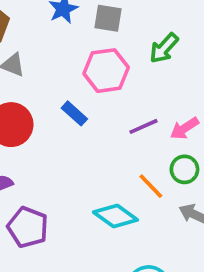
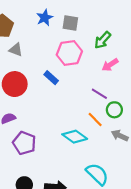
purple line: (143, 126) -> (99, 94), moved, turned 56
pink arrow: (184, 128) -> (110, 65), moved

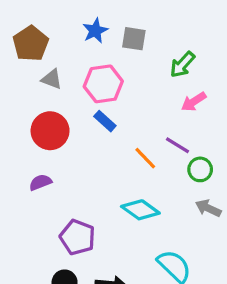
pink hexagon: (69, 53) -> (103, 84), moved
orange line: (95, 119) -> (145, 158), moved
purple pentagon: (24, 143) -> (77, 237), moved

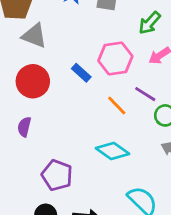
gray triangle: (52, 79) -> (34, 36), size x1.4
pink hexagon: (103, 84) -> (115, 58), moved
purple semicircle: (40, 182) -> (24, 127), turned -54

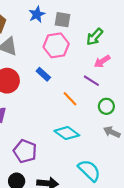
pink hexagon: (115, 58) -> (56, 45), moved
purple line: (145, 94) -> (91, 81), moved

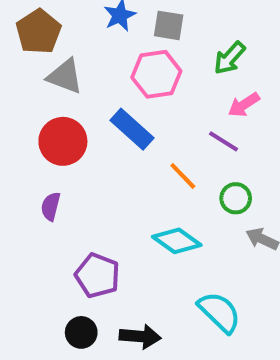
blue rectangle: (43, 74) -> (132, 129), size x1.5
green circle: (106, 106) -> (236, 198), moved

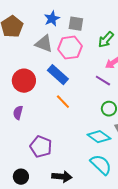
gray triangle: (65, 76) -> (44, 44), moved
orange line: (183, 176) -> (63, 102), moved
cyan diamond: (177, 241) -> (99, 137), moved
black circle: (81, 332) -> (21, 177), moved

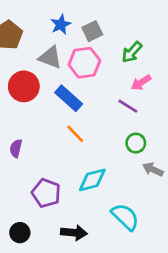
gray square: (76, 24) -> (92, 31), turned -35
red circle: (24, 81) -> (24, 86), moved
cyan diamond: (99, 137) -> (92, 180), moved, turned -50

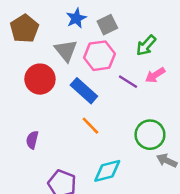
gray triangle: (50, 57) -> (66, 51), turned 30
purple line: (128, 106) -> (128, 82), moved
green circle: (136, 143) -> (150, 135), size x1.5

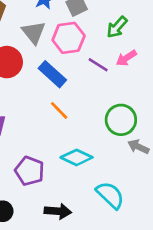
cyan diamond: (107, 171) -> (77, 157), turned 40

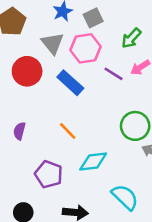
orange line: (59, 110) -> (68, 131), moved
cyan diamond: (77, 157) -> (93, 162), turned -32

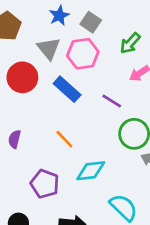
gray square: (93, 18) -> (91, 22), turned -30
purple line: (113, 74) -> (112, 101), moved

